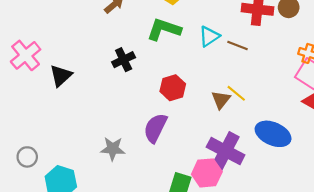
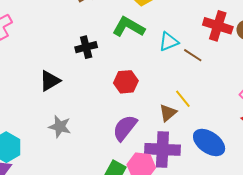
black triangle: (61, 76) -> (50, 81), moved
brown triangle: (221, 100) -> (168, 113), moved
purple semicircle: (155, 128) -> (125, 128), moved
purple cross: (226, 151) -> (162, 149), turned -36

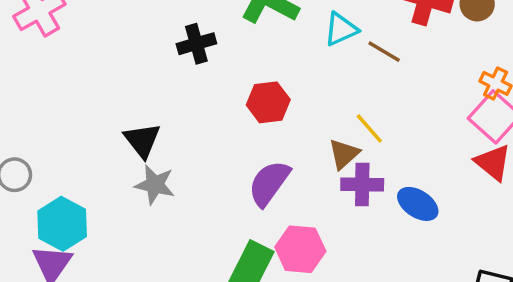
black triangle: (50, 81) -> (142, 140), moved, turned -35
blue ellipse: (209, 142) -> (418, 204), size x0.7
purple cross: (162, 149) -> (362, 185), moved, size x0.7

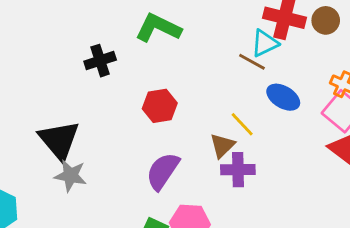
cyan triangle: (341, 29) -> (265, 43), moved
black triangle: (142, 140) -> (59, 140), size x1.4
blue ellipse: (418, 204) -> (283, 97), moved

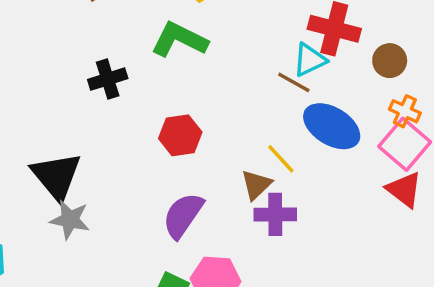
brown circle: (326, 20) -> (390, 61), moved
blue ellipse: (283, 97) -> (332, 126), size x1.4

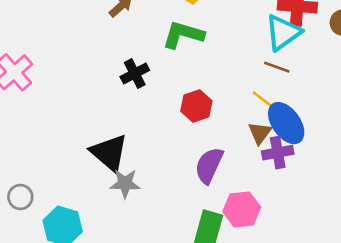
cyan triangle: (310, 60) -> (283, 33), size x1.4
brown line: (294, 82) -> (277, 67), moved
blue ellipse: (332, 126) -> (286, 123), moved, turned 33
yellow line: (281, 159) -> (264, 100), moved

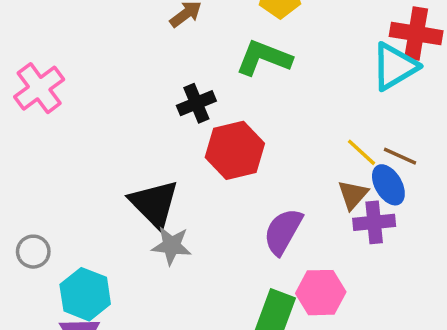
brown line: (277, 67) -> (400, 156), moved
red hexagon: (196, 106) -> (235, 150), moved, size x1.4
blue ellipse: (286, 123) -> (388, 185), size x0.7

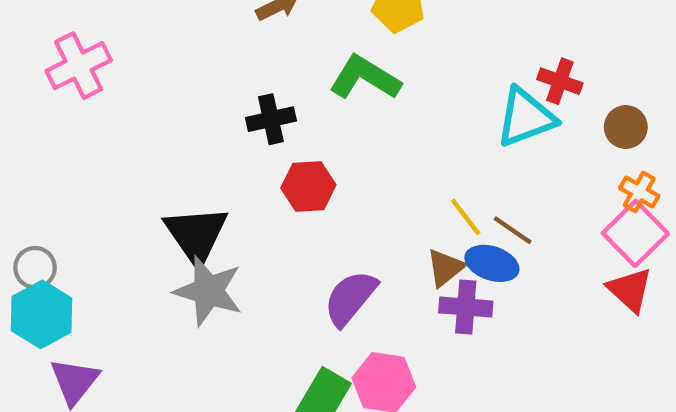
red cross: (416, 34) -> (560, 81), size x0.7
red hexagon: (235, 150) -> (308, 186), size x0.7
blue ellipse: (388, 185) -> (492, 263), turned -51
gray star: (171, 246) -> (208, 291), size x1.4
cyan hexagon: (85, 294) -> (41, 314), moved

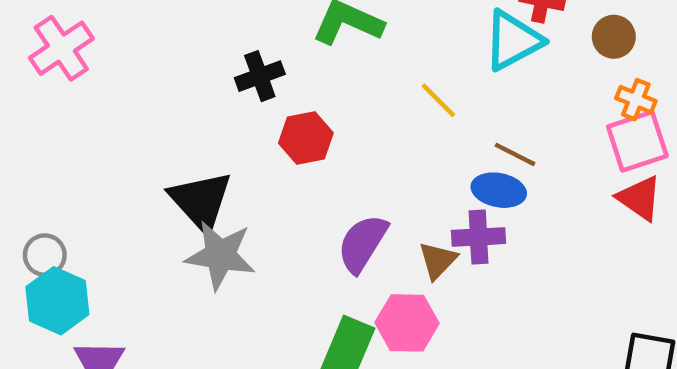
yellow line: (466, 217) -> (438, 100), moved
pink square: (635, 233) -> (637, 141), turned 34
brown triangle: (445, 268) -> (438, 260), moved

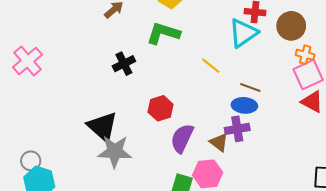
brown circle: (614, 37) -> (291, 26), size x1.4
red hexagon: (306, 138) -> (161, 108), moved
brown triangle: (438, 260) -> (219, 142), turned -30

